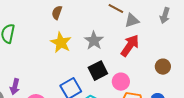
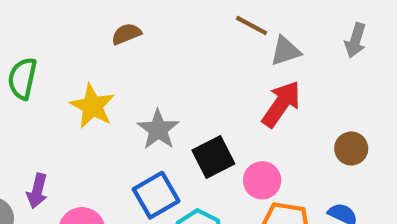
brown semicircle: (57, 13) -> (126, 34), turned 48
gray star: (94, 41) -> (158, 129), moved
yellow star: (61, 43) -> (92, 106), moved

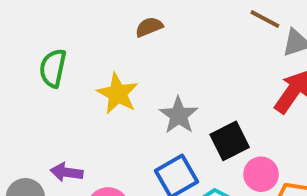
pink circle: (262, 180) -> (261, 174), moved
purple arrow: (37, 191) -> (67, 172), turned 84

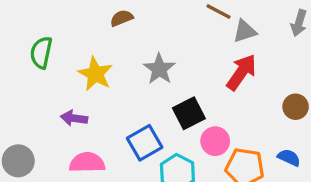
gray star: (179, 115) -> (159, 69), moved
purple arrow: (67, 172) -> (74, 118), moved

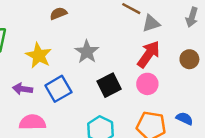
brown circle: (296, 107) -> (189, 59), moved
pink circle: (215, 141) -> (147, 84), moved
blue square: (145, 143) -> (58, 89), moved

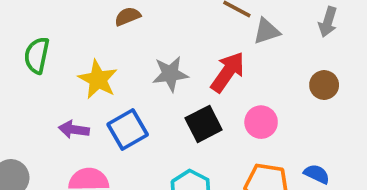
gray star: (87, 52) -> (170, 74), turned 30
red arrow: (149, 54) -> (228, 72), moved

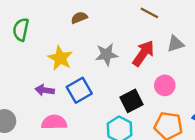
gray triangle: (267, 31) -> (175, 44), moved
green semicircle: (37, 55) -> (21, 30), moved
black square: (204, 124) -> (131, 101), moved

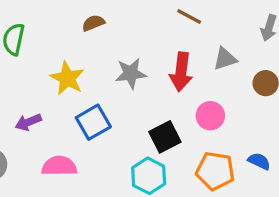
red arrow: (143, 53) -> (181, 72), turned 152
purple arrow: (45, 90) -> (28, 122), moved, turned -30

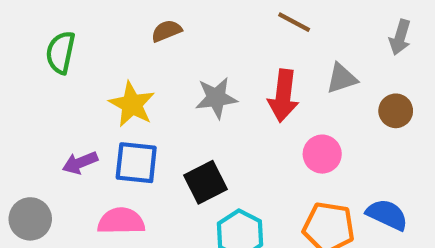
blue square: (93, 122) -> (136, 163), moved, turned 36
black square: (165, 137) -> (205, 182), moved
blue semicircle: (259, 161) -> (387, 215), size x1.4

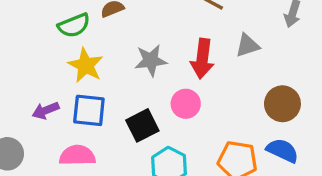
green semicircle: (61, 52) -> (74, 25), moved, turned -124
brown circle: (396, 111) -> (282, 104), moved, size x1.4
pink circle: (322, 154) -> (186, 104), moved

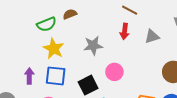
red arrow: (202, 59) -> (125, 31), moved, size x0.7
purple arrow: (46, 110) -> (29, 76), turned 112

